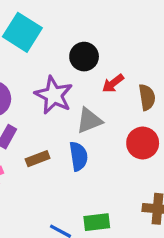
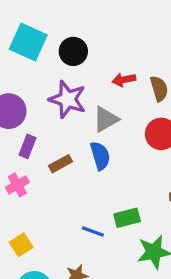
black circle: (84, 57) -> (73, 51), moved
red arrow: (113, 83) -> (124, 80), turned 35

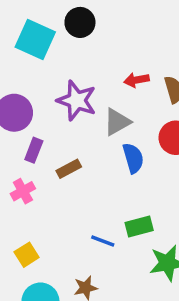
black circle: (73, 51) -> (80, 22), moved
blue semicircle: (100, 156) -> (133, 158), moved

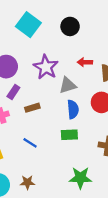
black circle: (80, 22) -> (70, 26), moved
green rectangle: (139, 226) -> (69, 135), moved
blue line: (103, 241) -> (30, 143), moved

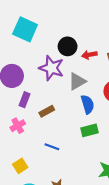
black circle: (70, 26) -> (68, 46), moved

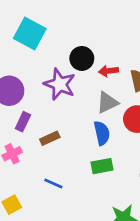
gray triangle: (77, 81) -> (107, 103), moved

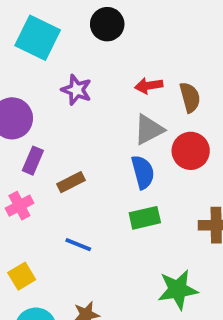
black circle: (82, 58) -> (107, 24), moved
purple star: (60, 84) -> (76, 90), moved, size x0.7

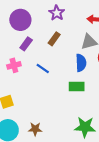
brown rectangle: (71, 182) -> (54, 39), moved, turned -40
blue line: (78, 245) -> (43, 69), moved

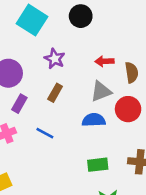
blue semicircle: (81, 63) -> (94, 120), turned -84
green rectangle: (77, 86) -> (98, 165), moved

